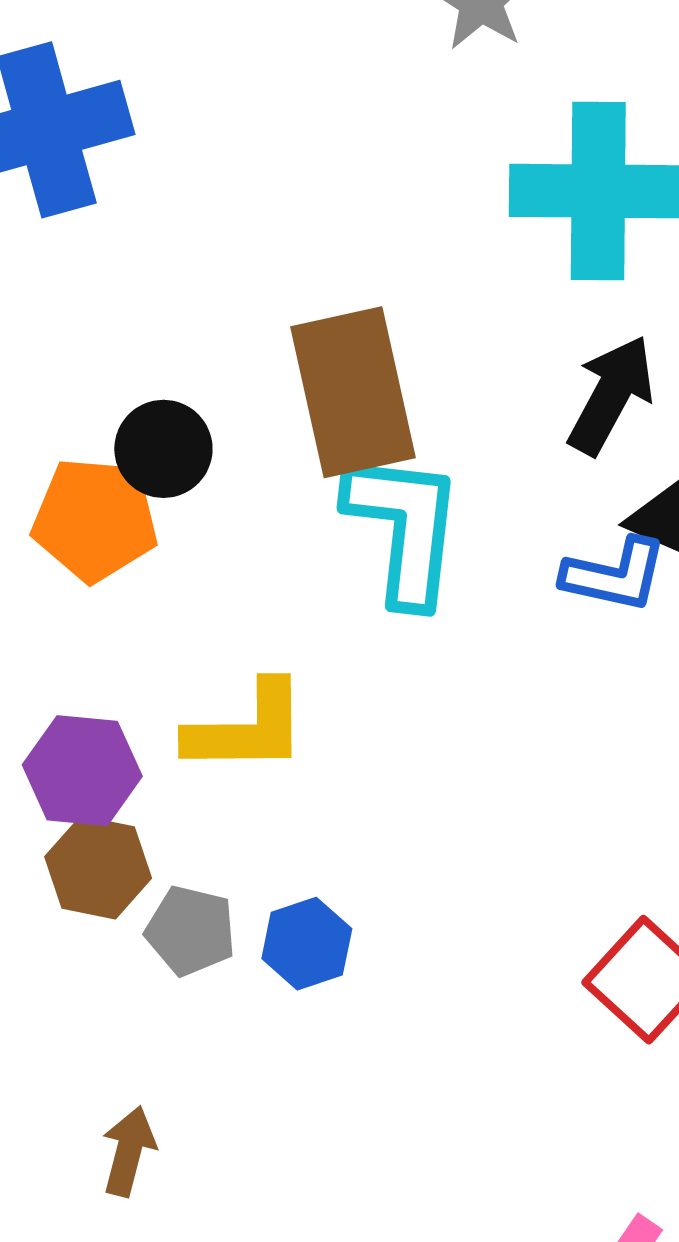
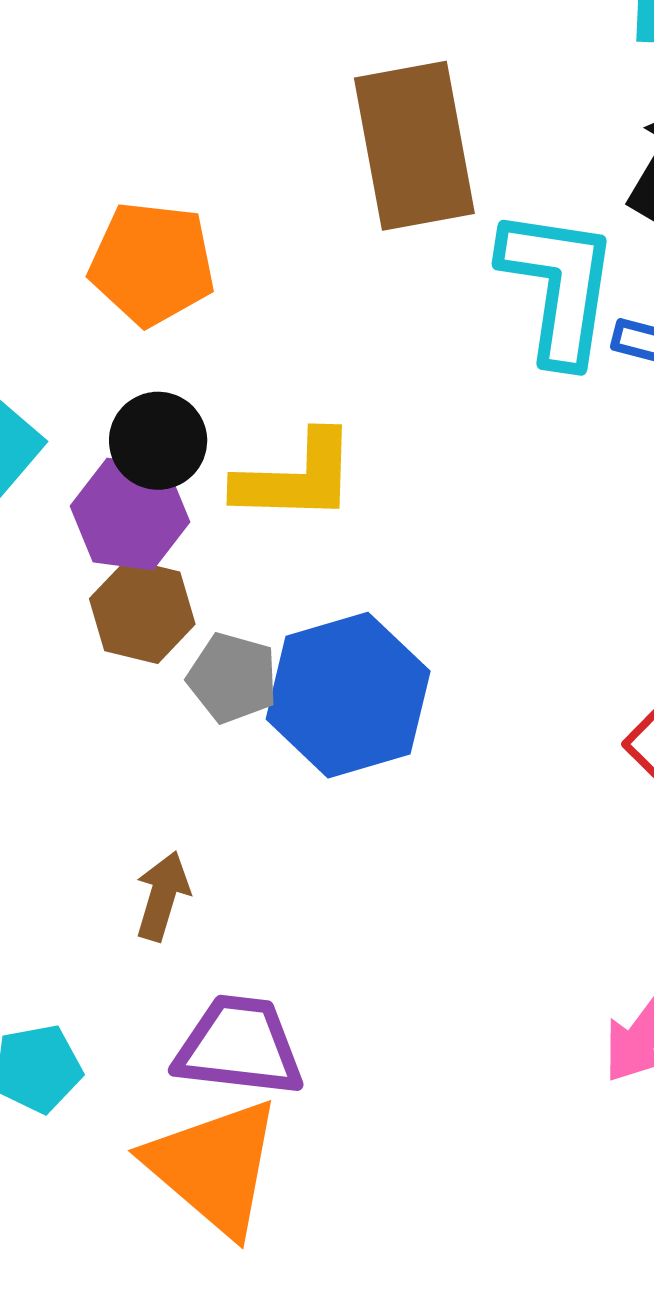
black circle: (163, 449) -> (158, 441), moved
cyan L-shape: (404, 528) -> (559, 286), moved
blue hexagon: (307, 944) -> (348, 695), size x1.8

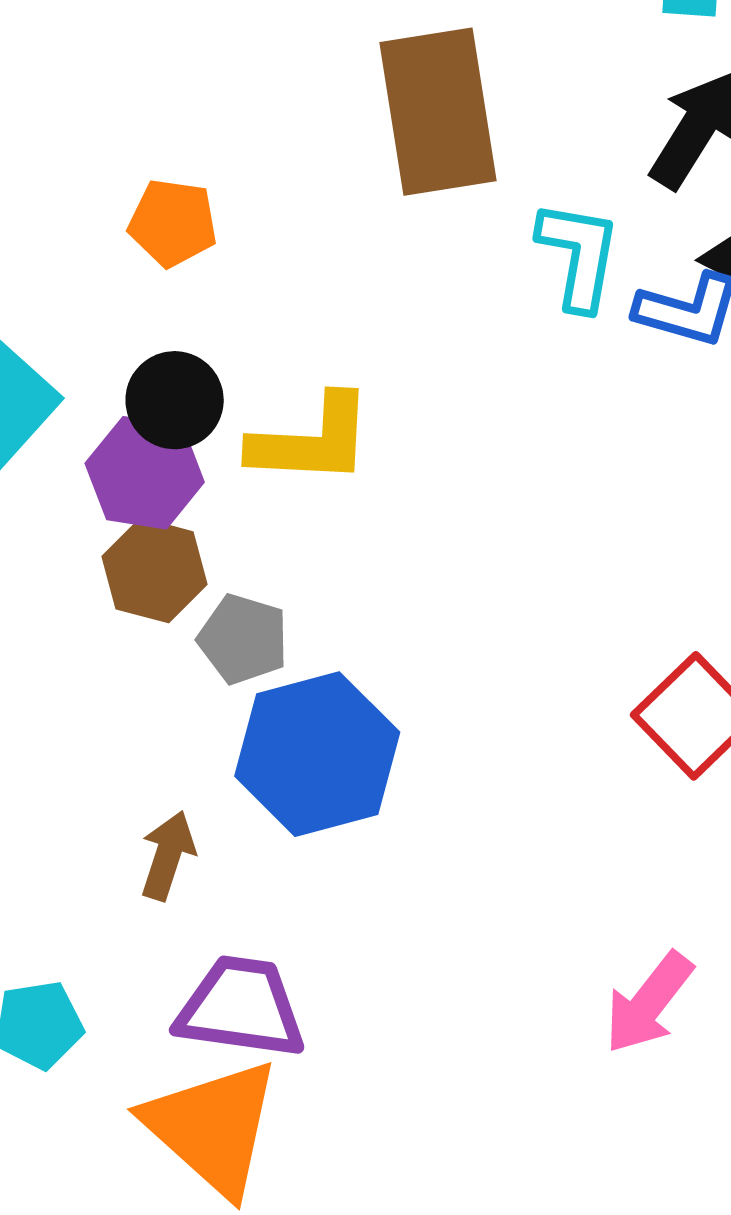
orange pentagon: (152, 264) -> (173, 223), size x0.7
cyan L-shape: (559, 286) -> (579, 255), size x0.7
blue hexagon: (348, 695) -> (317, 754), moved

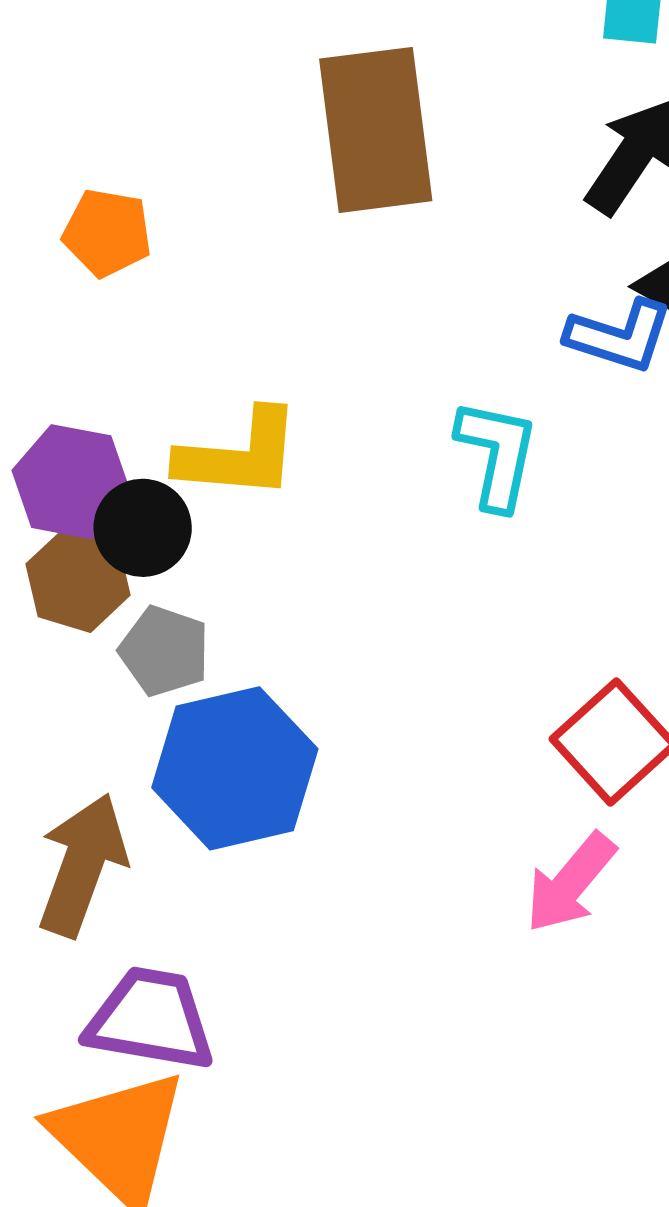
cyan L-shape: (579, 255) -> (497, 454), moved
black circle: (175, 400) -> (143, 528), moved
brown arrow: (168, 855) -> (82, 865), size x1.6
pink arrow: (649, 1003) -> (570, 883), moved

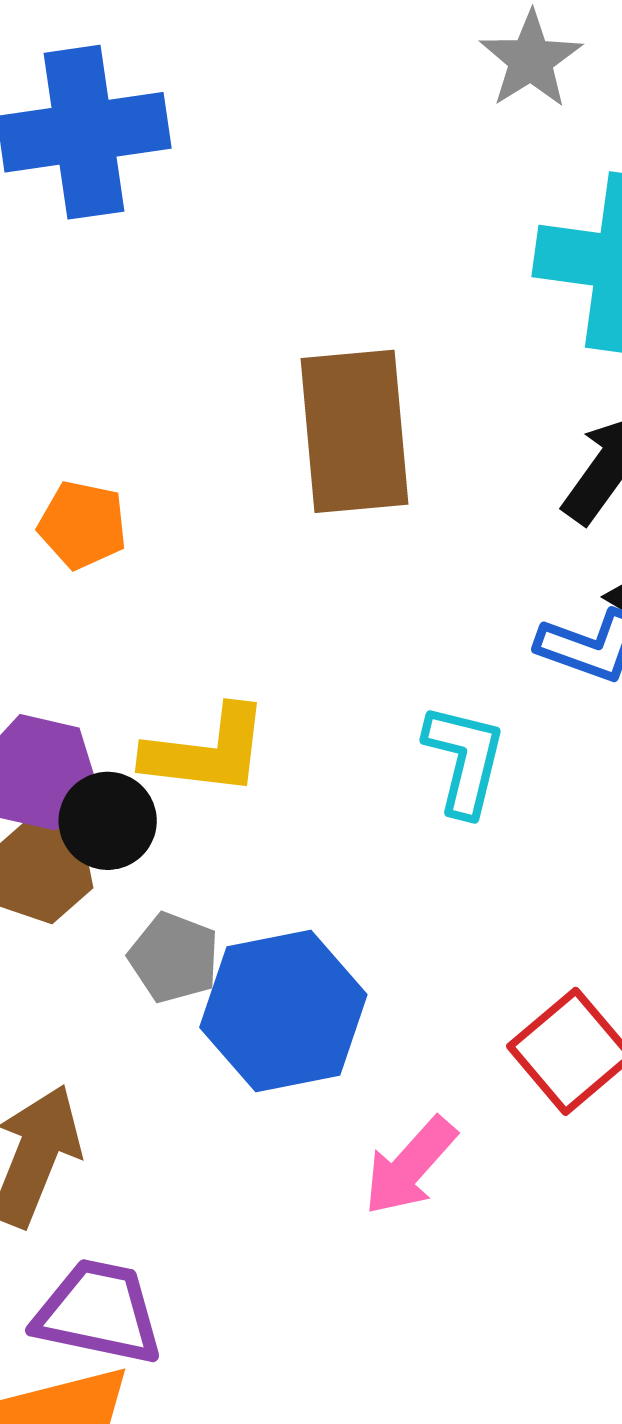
gray pentagon: (164, 651) -> (174, 958), moved
blue hexagon: (235, 768) -> (283, 1011), moved
pink arrow: (570, 883) -> (410, 1166), moved

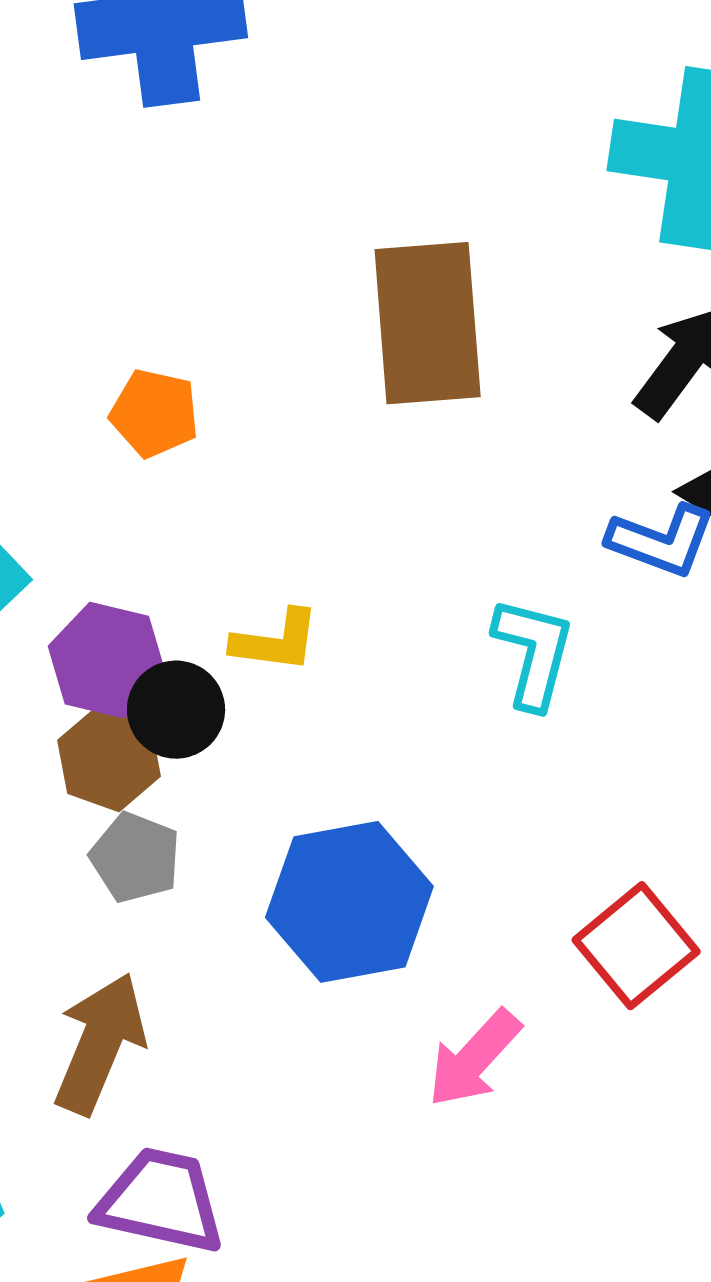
yellow L-shape: (207, 751) -> (276, 641), size x0.7
gray pentagon: (174, 958) -> (135, 858), moved

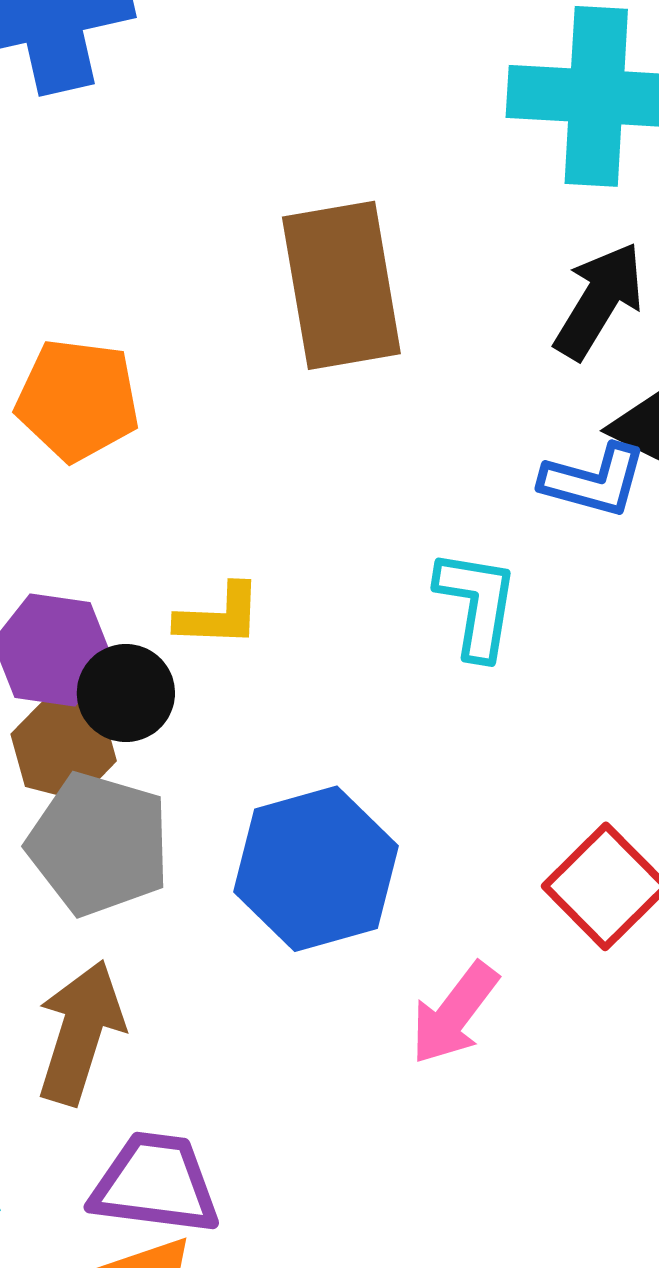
orange pentagon: (155, 413) -> (78, 400), size x1.4
gray pentagon: (135, 858) -> (99, 844), size x1.6

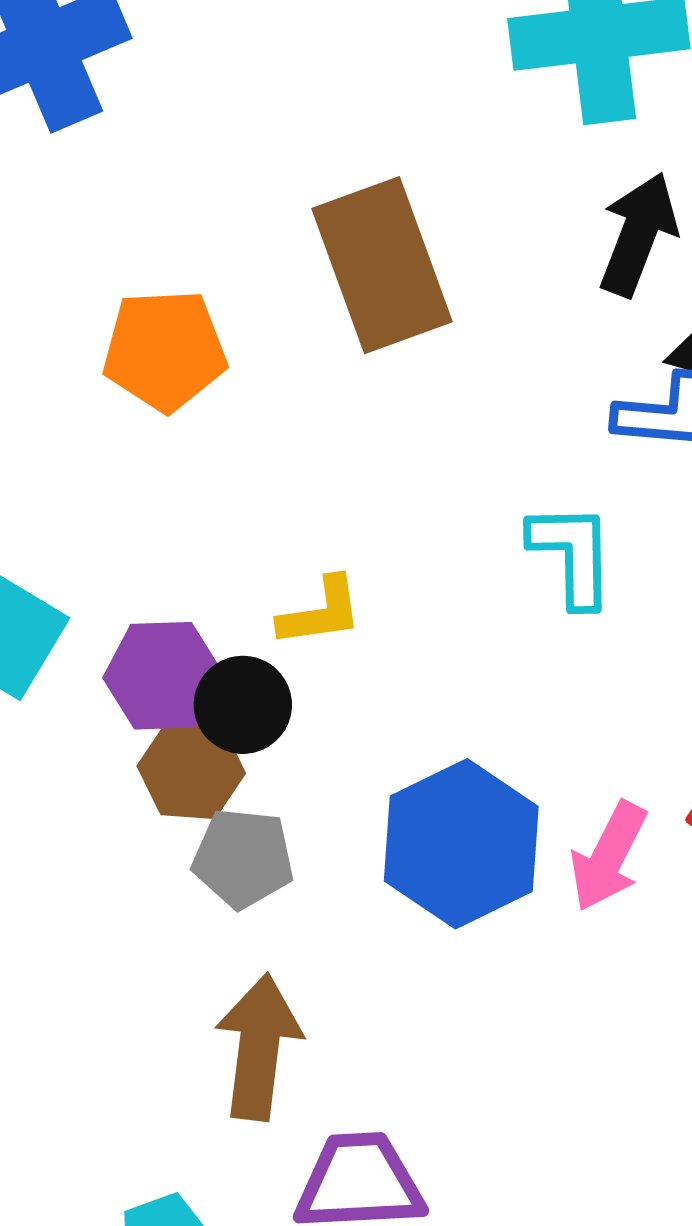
orange pentagon: (78, 400) -> (165, 350), moved
gray pentagon: (99, 844) -> (243, 858), size x0.7
pink arrow: (454, 1013) -> (608, 856), moved

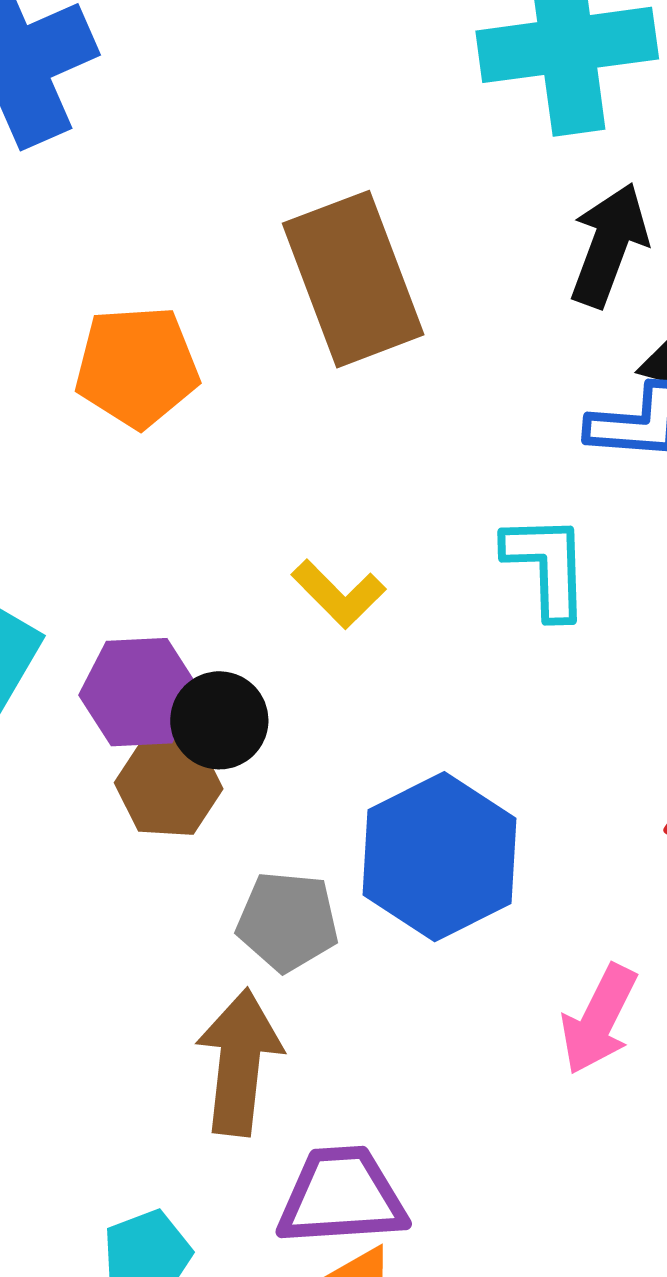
yellow L-shape: (321, 612) -> (339, 594), moved, turned 54
pink arrow: (608, 856) -> (599, 1019), moved
gray pentagon: (243, 858) -> (288, 921), moved

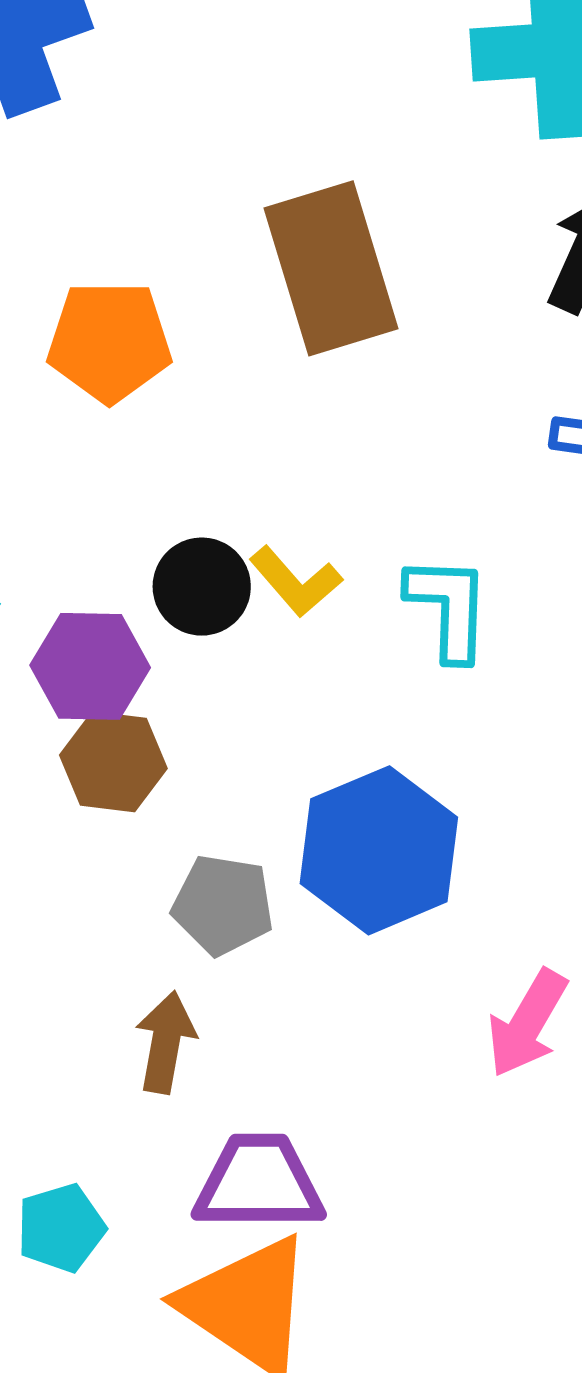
cyan L-shape: (547, 566) -> (448, 608), moved
black circle: (219, 720) -> (202, 587), moved
brown arrow: (239, 1062) -> (166, 1042), size x0.7

